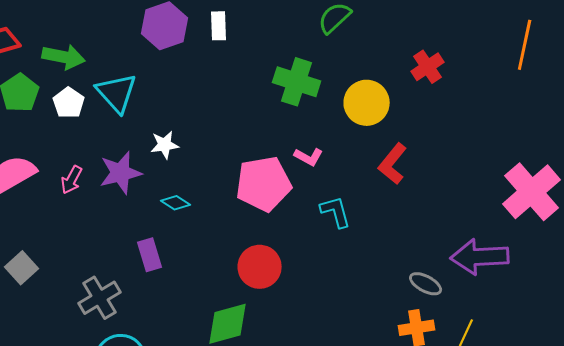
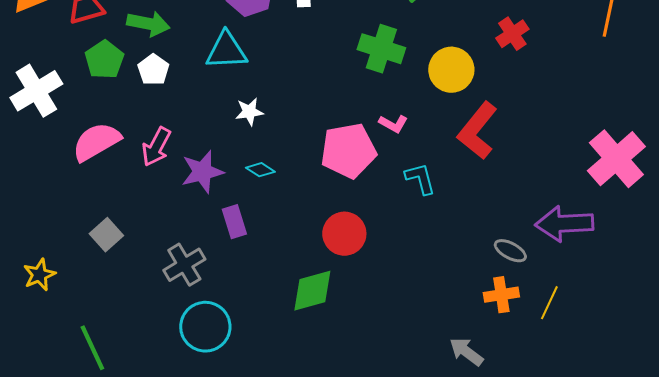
cyan triangle: (117, 93) -> (226, 51), moved, turned -51
red L-shape: (393, 164) -> (477, 131), size x1.4
purple star: (121, 173) -> (202, 172), moved
pink arrow: (72, 180) -> (156, 147), size x1.4

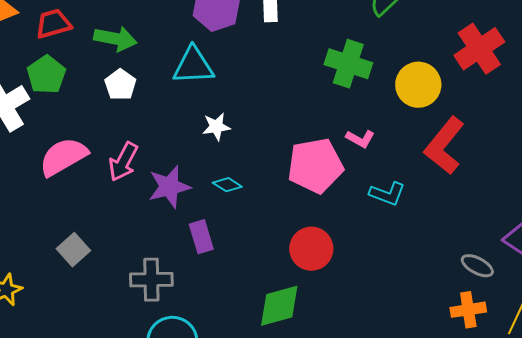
red cross: (512, 34) -> (479, 49), size x1.5
green pentagon: (104, 60) -> (46, 75), moved
cyan L-shape: (420, 179) -> (387, 194), turned 126
gray cross: (184, 265) -> (151, 280), turned 30

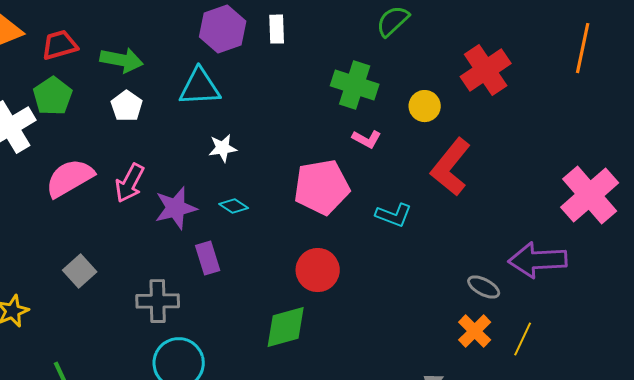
yellow circle: (418, 85) -> (425, 106), size x0.7
pink L-shape: (360, 139) -> (367, 139), moved
orange cross: (468, 310) -> (475, 331), turned -36

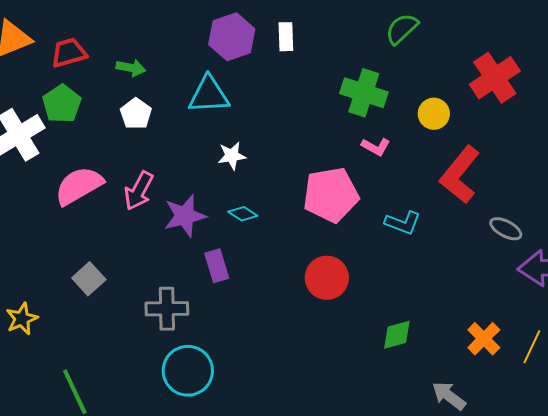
green arrow: (122, 60) -> (131, 68), size x0.7
gray ellipse: (484, 287) -> (506, 229), moved
green diamond: (286, 327) -> (397, 335), moved, size x0.7

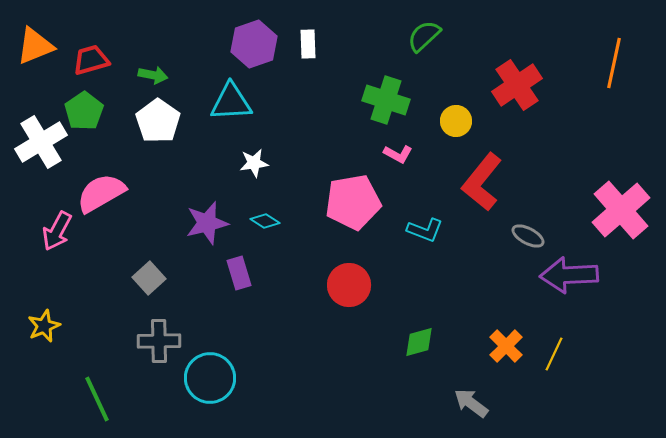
white pentagon: (136, 114) -> (158, 121), size x1.4
pink arrow: (139, 191) -> (57, 231), moved
gray square: (89, 279) -> (149, 278), moved
gray cross: (167, 309) -> (159, 341), moved

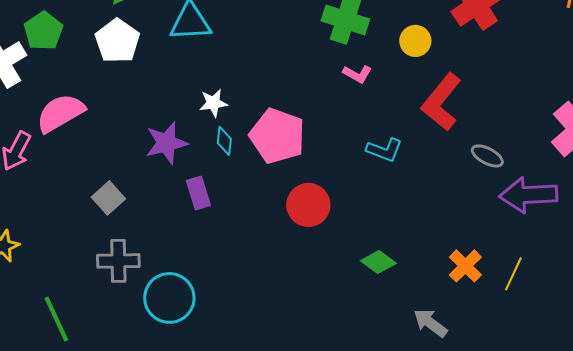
white star: (254, 163) -> (213, 103), moved
pink pentagon: (353, 202) -> (277, 136), moved, turned 30
cyan diamond: (265, 221) -> (224, 141), turned 64
green diamond: (419, 342) -> (378, 262), turned 52

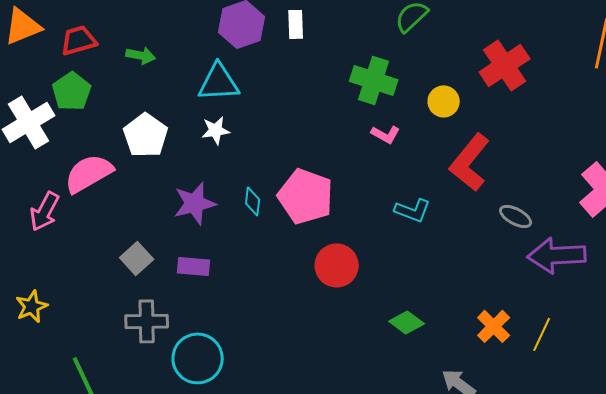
white pentagon: (117, 41) -> (146, 135), moved
white star: (213, 103) -> (216, 130), moved
purple rectangle: (198, 193) -> (194, 266), moved, turned -68

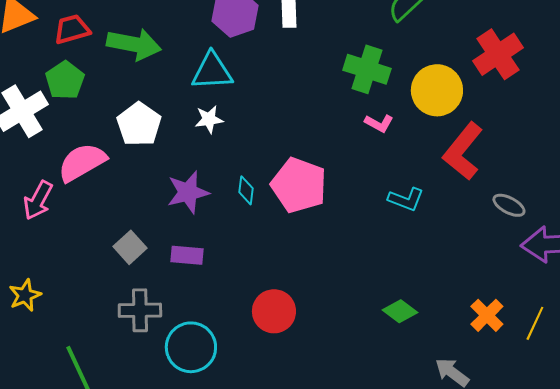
green arrow: (141, 55) -> (134, 44), size x1.8
yellow circle: (444, 101) -> (437, 90), size x1.6
red circle: (337, 265) -> (274, 311), moved

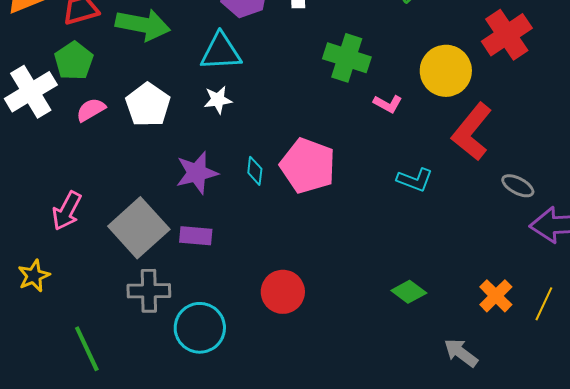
green cross: (367, 69) -> (347, 58), moved
pink semicircle: (82, 162) -> (91, 110), moved, size x0.6
pink arrow: (38, 200) -> (67, 211), moved
gray square: (130, 247) -> (139, 228), size x1.8

